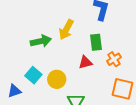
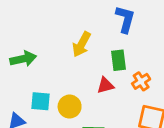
green arrow: (41, 41) -> (23, 59), moved
cyan square: (33, 75) -> (40, 101), turned -35

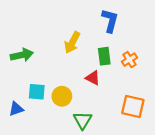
orange cross: (141, 81) -> (129, 60), moved
red triangle: (105, 85) -> (93, 78), turned 42

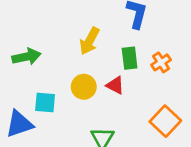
yellow circle: (62, 96) -> (84, 87), moved
orange square: (133, 107) -> (165, 121), turned 30
blue triangle: (16, 109) -> (19, 124), size x1.5

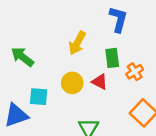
green arrow: (26, 57) -> (22, 57), turned -130
orange cross: (161, 62) -> (135, 72), moved

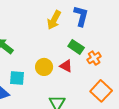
yellow arrow: (77, 43) -> (54, 20), moved
green rectangle: (112, 58) -> (76, 47), turned -49

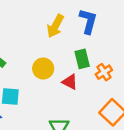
green rectangle: (76, 47) -> (82, 59), turned 42
yellow circle: (44, 67) -> (43, 69), moved

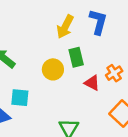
green rectangle: (82, 59) -> (76, 57), moved
red triangle: (70, 82) -> (92, 83), moved

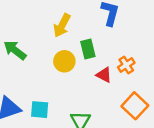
yellow arrow: (65, 27) -> (62, 25), moved
cyan square: (20, 98) -> (40, 110), moved

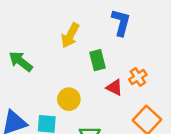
yellow circle: (64, 61) -> (69, 99), moved

